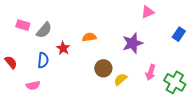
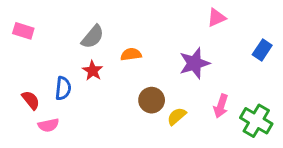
pink rectangle: (23, 25) -> (23, 31), moved
gray semicircle: (44, 30) -> (93, 37), moved
red semicircle: (11, 62) -> (31, 100), moved

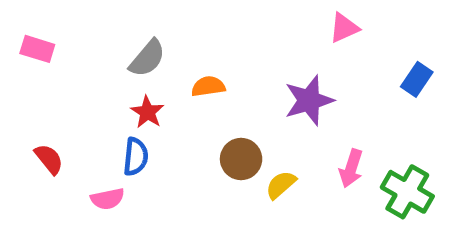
blue semicircle: (63, 88) -> (136, 157), moved
pink semicircle: (48, 125) -> (108, 199), moved

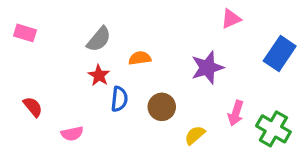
blue rectangle: (417, 79) -> (280, 53), size x1.5
blue semicircle: (136, 157) -> (119, 99), moved
yellow semicircle: (281, 185) -> (195, 135), moved

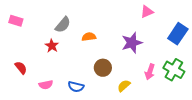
red star: (99, 75) -> (52, 46), moved
blue semicircle: (119, 99) -> (76, 87), moved, turned 98
green cross: (273, 129) -> (174, 70), moved

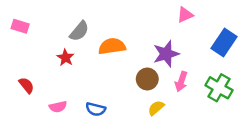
orange semicircle: (89, 37) -> (112, 46), size x1.5
brown circle: (103, 68) -> (147, 79), moved
pink arrow: (150, 72) -> (181, 82), moved

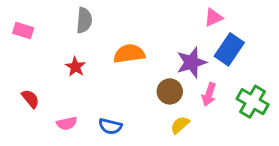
gray semicircle: (79, 31) -> (84, 20), moved, turned -35
blue rectangle: (224, 43) -> (229, 49), moved

